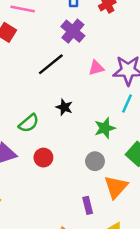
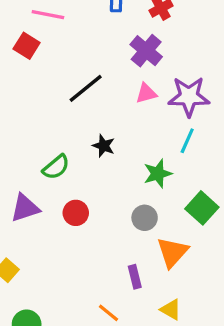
purple cross: (73, 31) -> (146, 51), moved

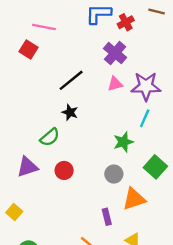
black star: (104, 146) -> (70, 112), moved
orange triangle: (172, 252) -> (134, 199), turned 30

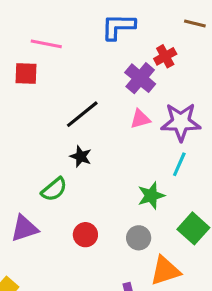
red cross: (126, 22) -> (165, 56), moved
red square: (28, 49) -> (26, 74), turned -30
red circle: (64, 170) -> (85, 235), moved

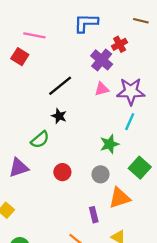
red square: (26, 74) -> (20, 57), turned 30

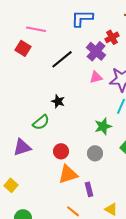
black line: (60, 86) -> (62, 59), moved
orange triangle: (120, 198) -> (68, 174), moved

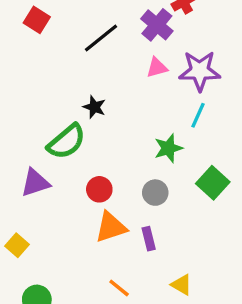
green semicircle: (41, 122) -> (66, 142), size x1.4
purple rectangle: (89, 189) -> (149, 239), moved

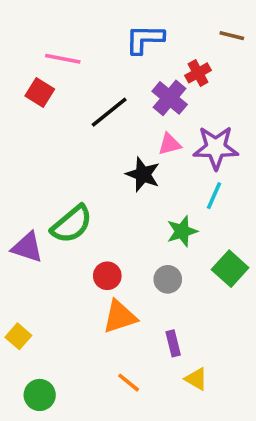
black star: (94, 107) -> (143, 174), moved, size x1.4
purple triangle: (35, 183) -> (27, 247), moved, turned 36
purple rectangle: (149, 239) -> (173, 343), moved

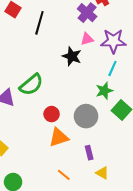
black line: (109, 112) -> (39, 23), moved, turned -35
green star: (182, 231) -> (104, 91), moved
gray circle: (168, 279) -> (86, 116), size x1.5

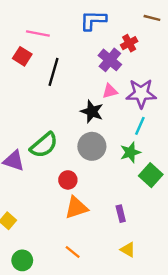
gray circle: (86, 116) -> (92, 146), moved
purple rectangle: (89, 153) -> (121, 214), moved
orange line: (64, 175) -> (73, 252), moved

